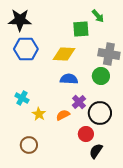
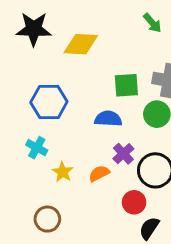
green square: (81, 29) -> (126, 85), moved
blue hexagon: (26, 49) -> (49, 102), moved
yellow diamond: (64, 54) -> (81, 44), moved

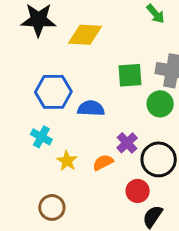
blue semicircle: (108, 119) -> (91, 108), moved

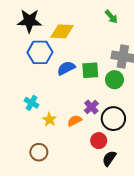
green square: (130, 75) -> (90, 70), moved
blue hexagon: (53, 92) -> (40, 52), moved
blue semicircle: (91, 108) -> (66, 68), moved, turned -30

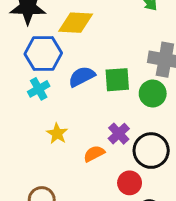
cyan cross: (32, 103) -> (39, 89), moved, turned 32
yellow star: (49, 120) -> (57, 134), moved

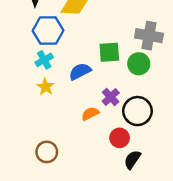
blue semicircle: (82, 77) -> (80, 71), moved
yellow star: (57, 134) -> (45, 87), moved

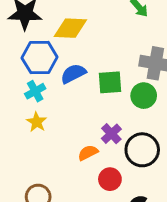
blue semicircle: (80, 71) -> (73, 74), moved
red circle: (120, 138) -> (110, 179), moved

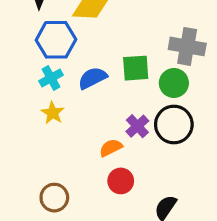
blue semicircle: (73, 74) -> (92, 78), moved
black circle: (142, 150) -> (174, 124), moved
red circle: (110, 179) -> (121, 181), moved

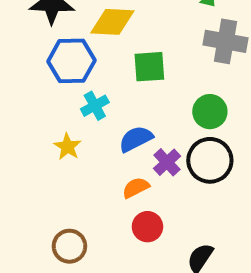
gray cross: (187, 46) -> (226, 41), moved
green square: (136, 68) -> (149, 67), moved
cyan cross: (51, 78) -> (95, 106), moved
blue semicircle: (92, 78) -> (136, 139), moved

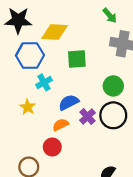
orange semicircle: (136, 188) -> (60, 125), moved
red circle: (147, 227) -> (52, 147), moved

